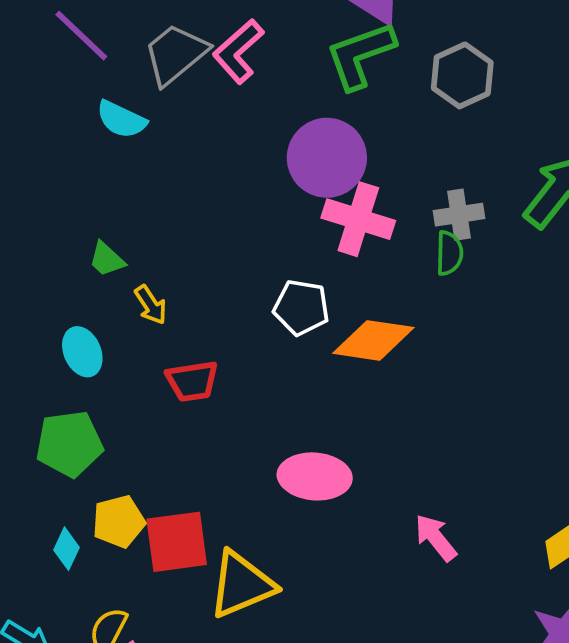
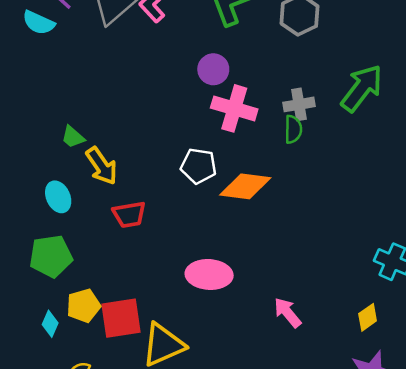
cyan semicircle: (121, 119) -> (39, 23), moved
purple circle: (327, 158) -> (213, 69), size x0.6
yellow arrow: (151, 305) -> (102, 166), size x1.5

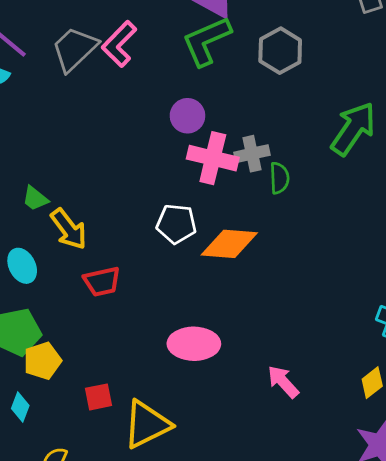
gray cross: (299, 104) -> (252, 154), moved
yellow pentagon: (83, 306) -> (42, 361), moved
red square: (121, 318) -> (98, 397), size x0.6

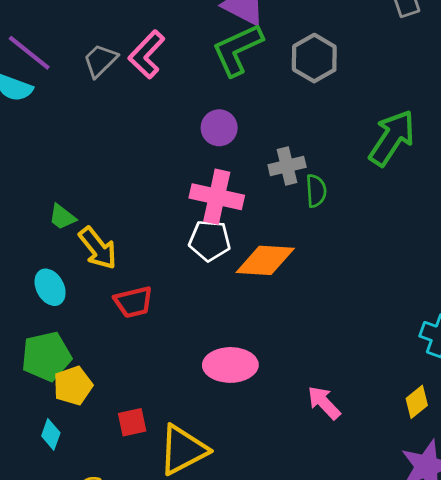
gray trapezoid: (75, 49) -> (100, 61), size x0.7
pink cross: (213, 158) -> (217, 197), moved

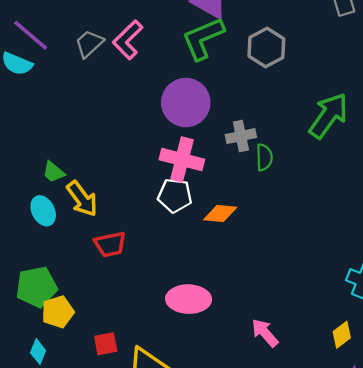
purple circle: (219, 128) -> (186, 103), size x1.6
orange diamond: (265, 260) -> (220, 213), size x0.7
cyan ellipse: (50, 287) -> (43, 211), moved

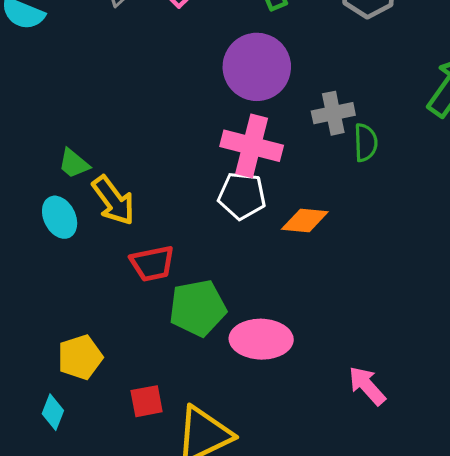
green pentagon: (36, 287) -> (198, 308), moved

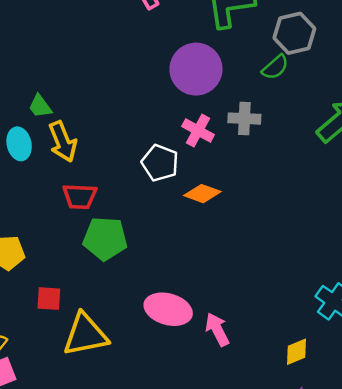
green semicircle: (366, 143) -> (275, 67), moved, turned 36
pink cross: (252, 146) -> (198, 131), moved, size x0.7
pink ellipse: (261, 339) -> (168, 309), moved

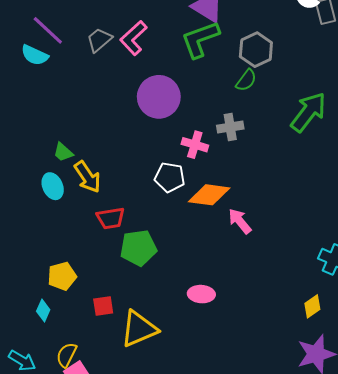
purple circle: (196, 69) -> (159, 97), moved
orange diamond: (202, 194) -> (209, 195), size x1.4
pink ellipse: (168, 309) -> (201, 294), size x0.7
pink arrow: (217, 329) -> (240, 221), moved

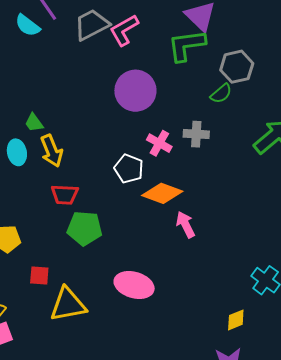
gray trapezoid: (99, 40) -> (92, 25), size x1.4
pink ellipse: (201, 294) -> (134, 285), size x1.5

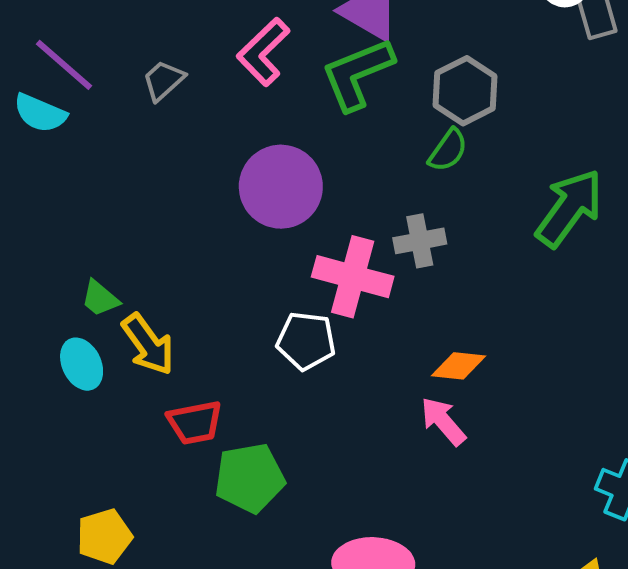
gray trapezoid: (92, 25) -> (163, 80), size x0.6
pink L-shape: (124, 30) -> (263, 52), moved
pink cross: (159, 143) -> (353, 277), size x1.5
orange diamond: (162, 193) -> (459, 366), moved, size x0.7

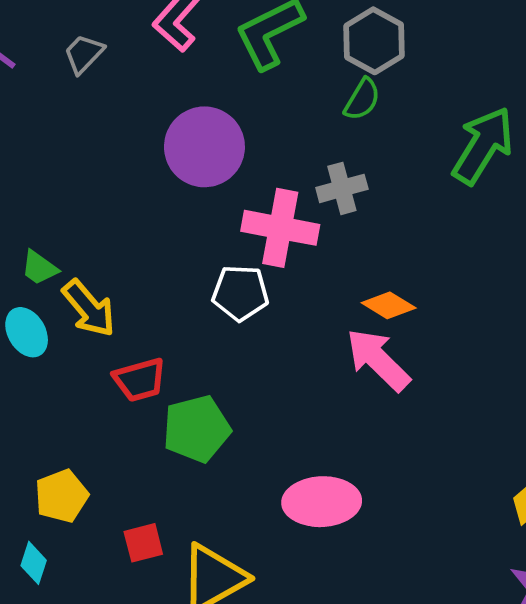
orange diamond: (459, 366) -> (389, 305), turned 30
pink arrow: (443, 421) -> (378, 360), size x1.4

